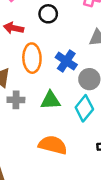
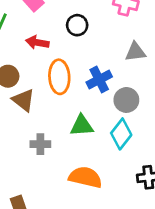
blue cross: (66, 61) -> (99, 80), turned 30
gray cross: (16, 100) -> (40, 144), moved

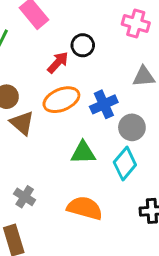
red arrow: (37, 42) -> (58, 62), moved, turned 120
orange ellipse: (59, 77) -> (61, 100), turned 68
gray cross: (40, 144) -> (25, 197), moved, turned 30

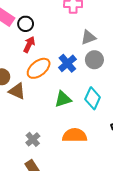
black circle: (83, 45) -> (26, 24), moved
gray circle: (132, 127) -> (94, 60), moved
gray cross: (25, 197) -> (33, 139), turned 32

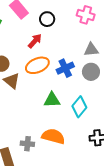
black circle: (26, 24) -> (47, 19), moved
gray cross: (33, 139) -> (27, 144), moved, turned 32

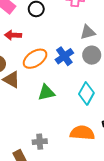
red arrow: (35, 41) -> (13, 35), moved, turned -119
green triangle: (52, 100) -> (46, 93), moved
orange semicircle: (53, 136) -> (82, 133), moved

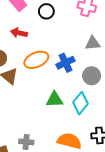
gray circle: (92, 55) -> (92, 76), moved
green triangle: (46, 93) -> (55, 99), moved

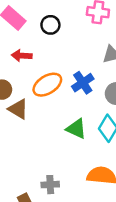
green triangle: (55, 99) -> (76, 129), turned 36

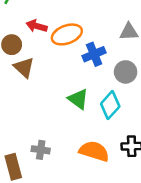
red arrow: (22, 56) -> (37, 26), moved
orange ellipse: (47, 85) -> (67, 34), moved

